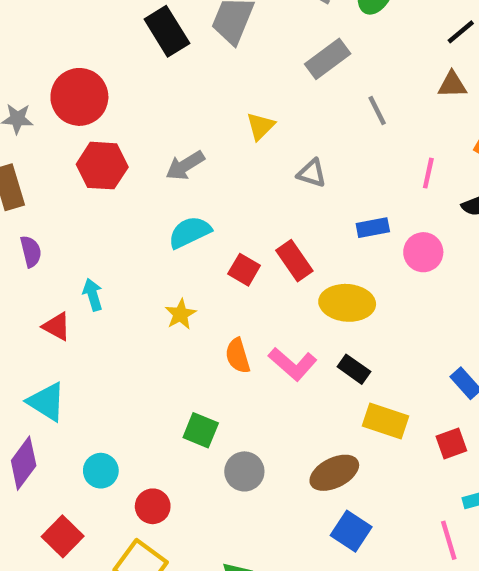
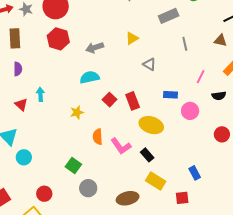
cyan circle: (101, 471) -> (24, 157), moved

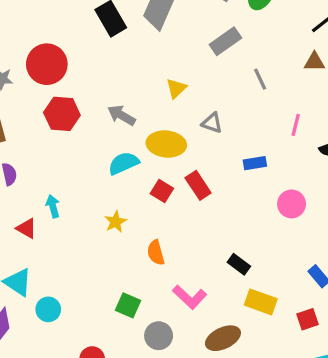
gray arrow: (95, 48) -> (121, 115), turned 60
pink circle: (190, 111) -> (292, 204), moved
yellow ellipse: (151, 125) -> (166, 144), moved
pink L-shape: (121, 146) -> (190, 297), moved

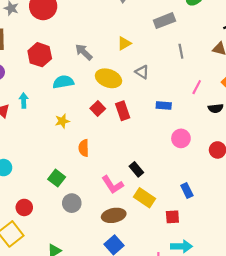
red hexagon: (62, 114) -> (40, 55), moved
cyan semicircle: (123, 163) -> (63, 82), moved
pink L-shape: (190, 297) -> (112, 185), moved

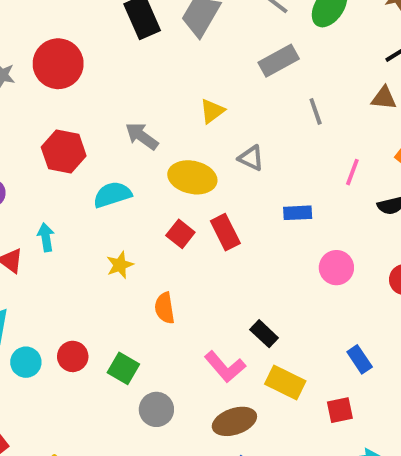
red circle: (24, 207) -> (73, 356), moved

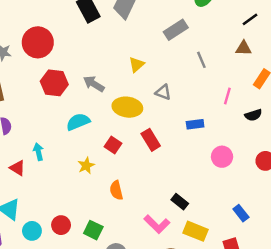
red hexagon: (64, 152) -> (54, 83), moved
red square: (180, 234) -> (113, 145), moved

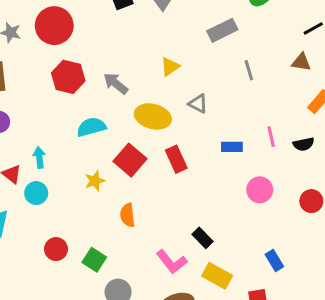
pink line: (227, 96) -> (271, 137), moved, turned -35
red square: (113, 145) -> (130, 160), size x1.5
cyan circle: (32, 231) -> (36, 193), moved

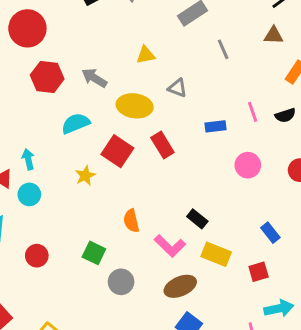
yellow triangle: (170, 67) -> (146, 55), turned 30
orange semicircle: (128, 215) -> (131, 221), moved
red circle: (56, 249) -> (37, 256), moved

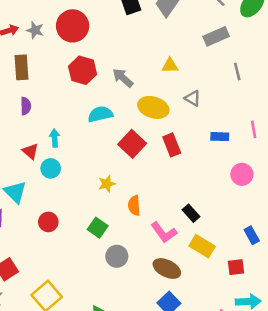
yellow star: (85, 176) -> (107, 184), moved
brown ellipse: (180, 286) -> (167, 269), turned 40

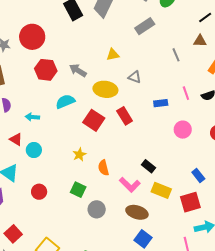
gray line: (237, 72) -> (176, 55), moved
cyan arrow: (55, 138) -> (32, 117), moved, turned -72
red square: (236, 267) -> (190, 202), size x1.5

